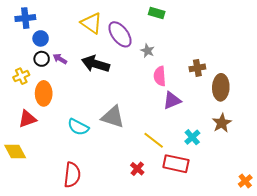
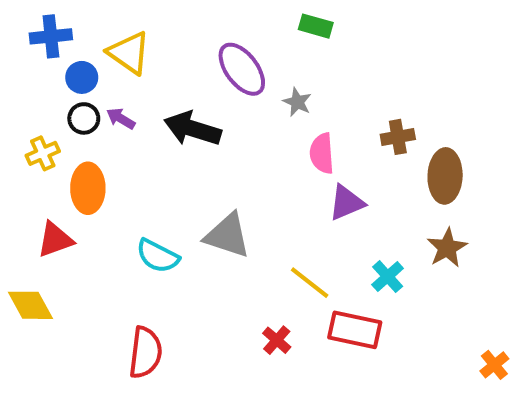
yellow triangle: (91, 23) -> (129, 53), moved

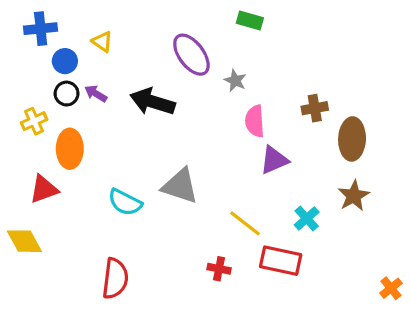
yellow triangle: (129, 53) -> (102, 42), size x0.6
red cross: (277, 340) -> (219, 269), turned -30

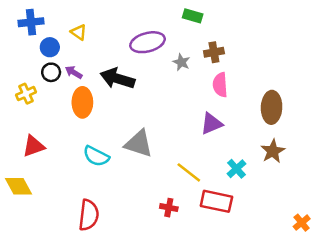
purple ellipse: (191, 55) -> (148, 42), turned -68
brown cross: (315, 108) -> (214, 52), moved
pink semicircle: (255, 121) -> (220, 85), moved
orange ellipse: (70, 149) -> (82, 102), moved

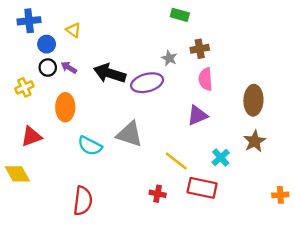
purple ellipse: (148, 42) -> (147, 83), moved
orange ellipse: (82, 102) -> (65, 107), moved
orange cross: (302, 223) -> (280, 195), moved, turned 35

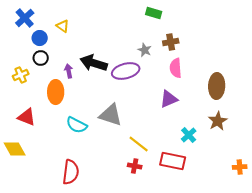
blue cross: (29, 21) -> (25, 18), turned -36
purple arrow: (69, 68) -> (69, 71), moved, turned 48
red triangle: (31, 136) -> (27, 117), turned 42
yellow line: (176, 161) -> (139, 144), moved

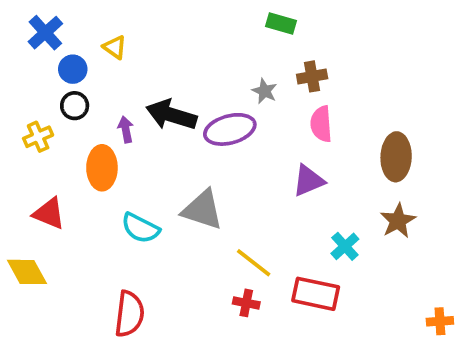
orange cross: (240, 167) -> (440, 321), moved

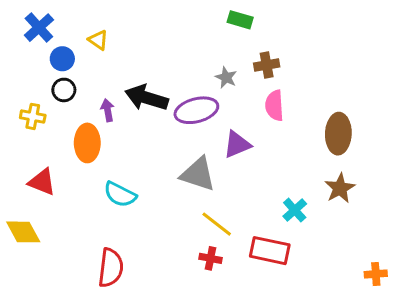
yellow cross: (38, 137) -> (33, 116), turned 35
purple triangle: (308, 181) -> (237, 145), moved
gray triangle: (202, 210) -> (198, 174), moved

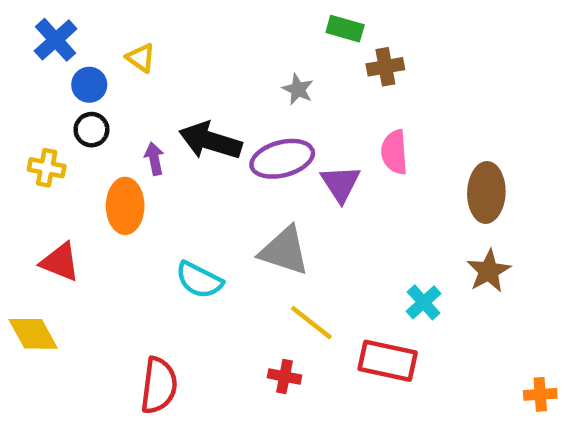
brown cross: (267, 65) -> (385, 67), moved
gray star: (226, 77) -> (298, 89), moved
purple triangle: (237, 145) -> (341, 183), moved, turned -40
cyan semicircle: (120, 194) -> (199, 280), moved
red cross: (210, 258) -> (284, 376), moved

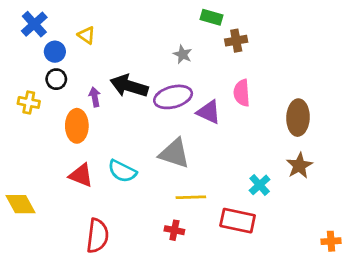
purple triangle: (341, 183) -> (209, 112), turned -32
red triangle: (60, 262) -> (81, 175), moved
yellow line: (311, 323) -> (191, 197), turned -40

